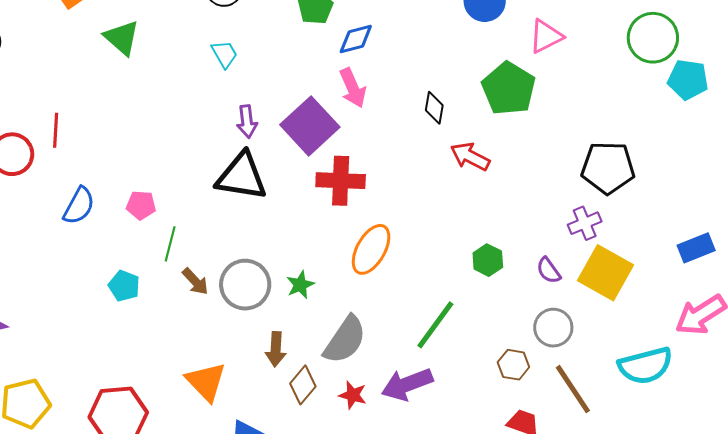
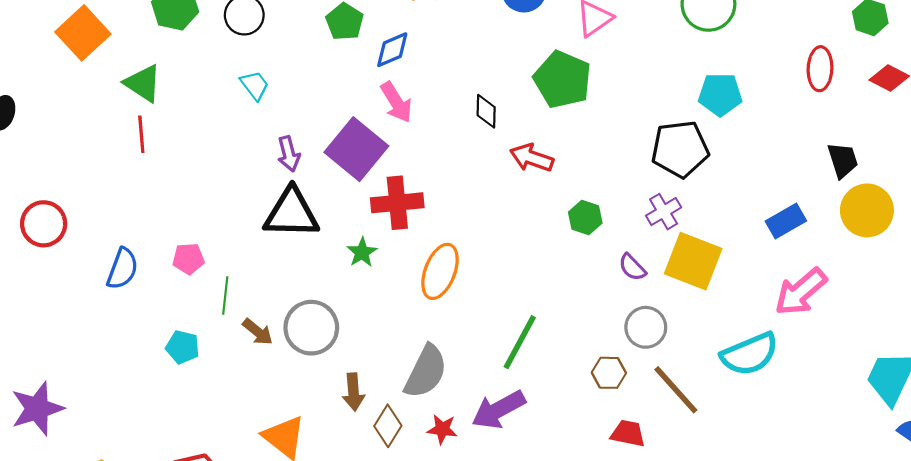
cyan pentagon: (688, 80) -> (720, 95), moved
red line: (56, 130) -> (141, 134), moved
green hexagon: (488, 260) -> (585, 218), moved
green star: (300, 285) -> (362, 252), moved

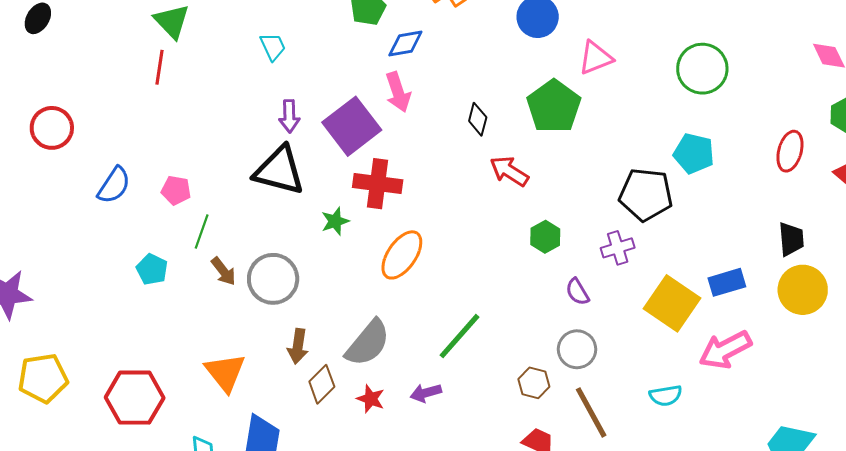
yellow square: (693, 261) -> (672, 303), moved
cyan semicircle: (750, 354) -> (666, 396), size x0.6
purple arrow: (498, 410) -> (426, 393), size x0.6

